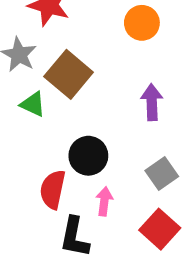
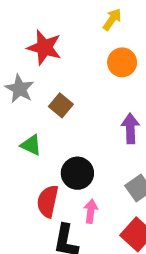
brown square: (69, 74) -> (61, 105), size x0.6
green triangle: (33, 104) -> (31, 145), moved

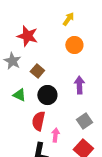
black circle: (77, 173) -> (47, 95), moved
red semicircle: (48, 201) -> (38, 121), moved

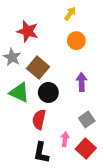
brown square: (37, 71) -> (38, 68), size x1.5
green triangle: (19, 95) -> (19, 92), size x1.5
pink arrow: (55, 135) -> (65, 139), moved

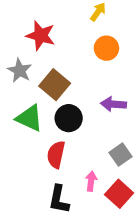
purple arrow: (82, 82) -> (113, 104), turned -84

